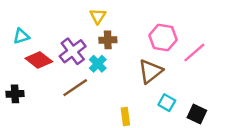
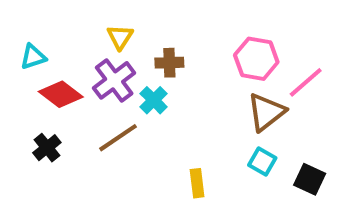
yellow triangle: (98, 16) -> (120, 37), moved
brown triangle: (150, 71) -> (266, 112), moved
black cross: (15, 94) -> (47, 148), moved, turned -36

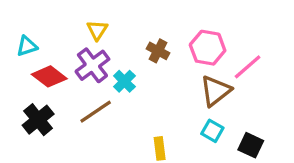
brown cross: (169, 63) -> (158, 51), moved, turned 30
black cross: (47, 148) -> (38, 120), size x1.4

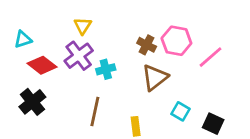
brown cross: (158, 51) -> (147, 45), moved
cyan cross: (124, 81) -> (106, 69), turned 30
brown triangle: (216, 91) -> (155, 77), moved
brown line: (96, 112) -> (95, 111), moved, turned -44

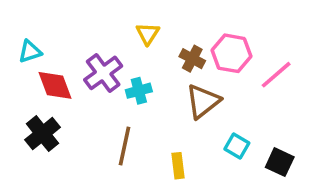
yellow triangle: (83, 26) -> (148, 34), moved
red diamond: (42, 65) -> (55, 85), turned 32

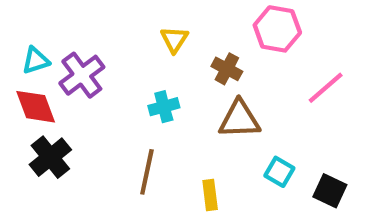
pink hexagon: (232, 53) -> (277, 29), moved
purple cross: (103, 73) -> (82, 75), moved
red diamond: (55, 85) -> (36, 107), moved
brown triangle: (203, 101) -> (239, 119), turned 36

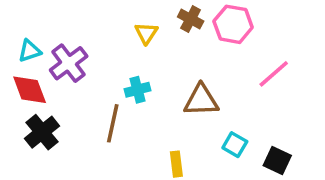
brown cross: (227, 69) -> (191, 19), moved
brown line: (147, 172) -> (113, 123), moved

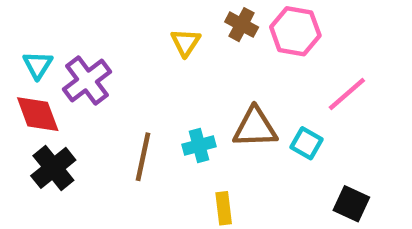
cyan triangle: (30, 51) -> (38, 65), turned -40
cyan cross: (138, 90) -> (199, 146), moved
cyan square: (235, 145) -> (307, 143), moved

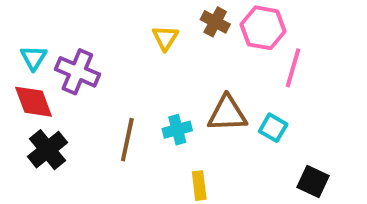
purple cross: (87, 81) -> (77, 72), turned -30
pink line: (347, 94) -> (293, 68), moved, turned -33

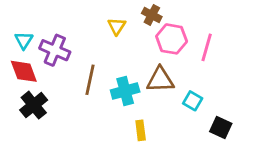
pink hexagon: (263, 28) -> (172, 39), moved
cyan square: (273, 128) -> (193, 101), moved
cyan cross: (177, 130) -> (125, 91), size x1.4
brown line: (127, 140) -> (90, 80), moved

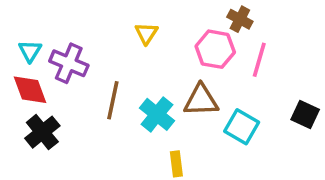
brown cross: (152, 15) -> (240, 19), moved
cyan cross: (125, 91) -> (157, 114), turned -36
cyan square: (193, 101) -> (242, 127), size x1.4
black square: (221, 128) -> (305, 114), moved

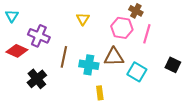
cyan triangle: (30, 51) -> (12, 16), moved
red diamond: (30, 90) -> (17, 51), turned -45
cyan cross: (157, 114) -> (89, 65), turned -30
black cross: (42, 132) -> (37, 79), moved

